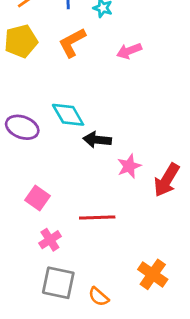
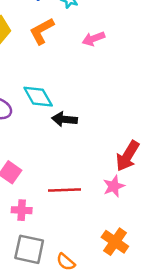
pink star: (129, 166) -> (114, 186), moved
pink cross: (50, 240) -> (22, 210), turned 36

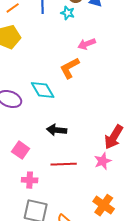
orange L-shape: (42, 31) -> (70, 68), moved
black arrow: (65, 119) -> (57, 130), moved

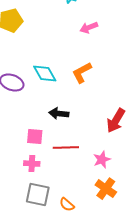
orange L-shape: (70, 68) -> (82, 73), moved
pink square: (21, 150) -> (35, 137), moved, turned -30
pink star: (103, 161) -> (102, 160), moved

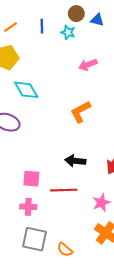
cyan diamond: (45, 74) -> (26, 90), moved
black arrow: (59, 114) -> (75, 161), moved

